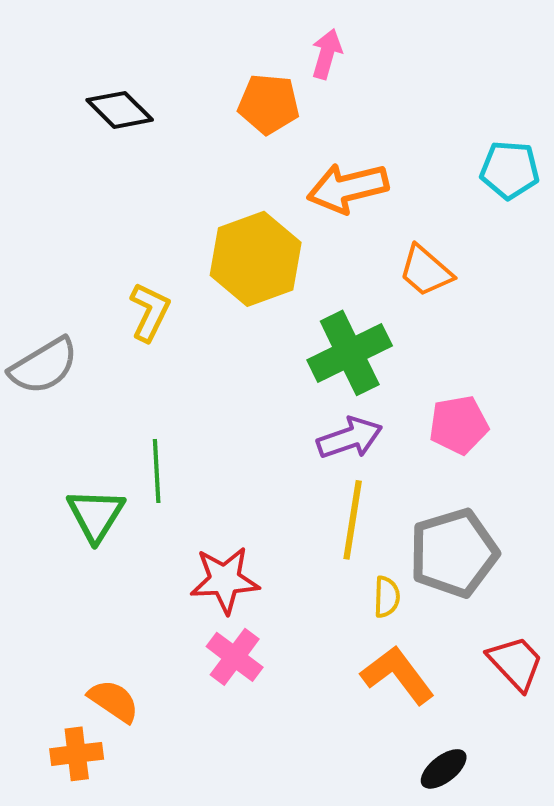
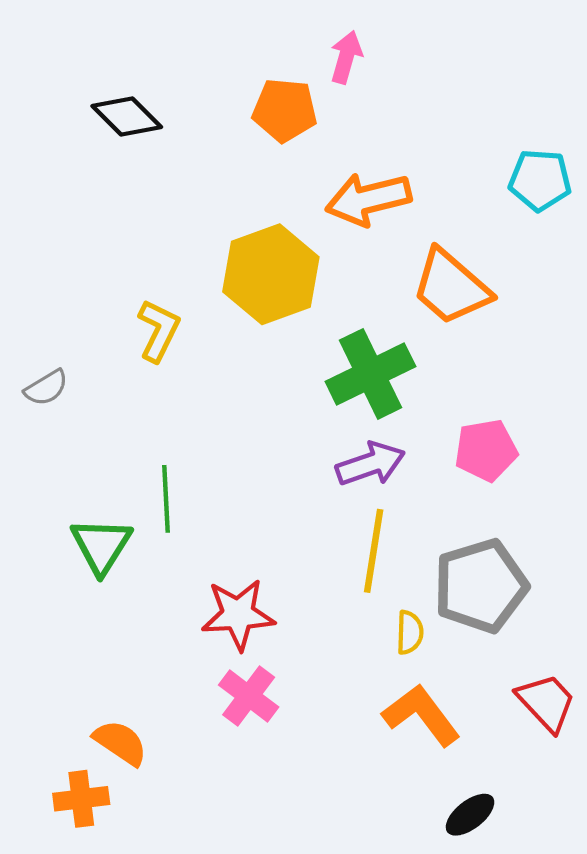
orange trapezoid: (426, 271) -> (451, 287), size x1.4
gray semicircle: (44, 366) -> (46, 388), size x0.6

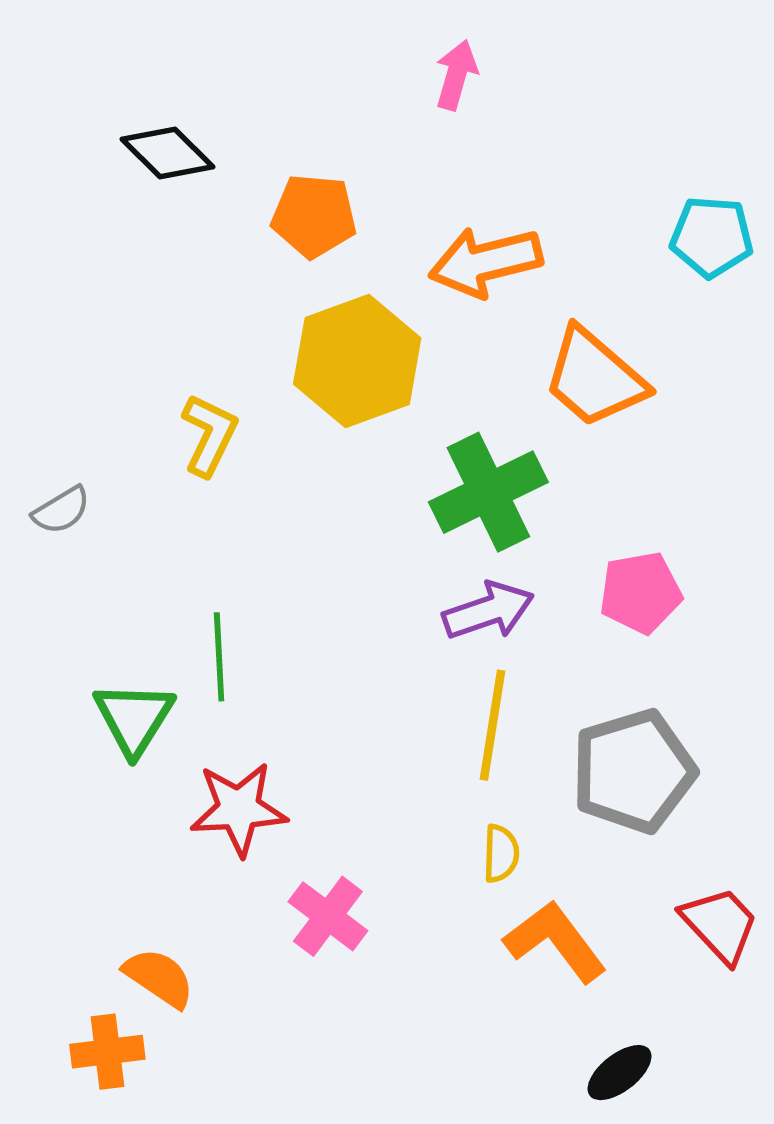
orange pentagon: (285, 110) -> (314, 216), moved
red star: (238, 614) -> (239, 809), moved
yellow semicircle: (410, 632) -> (501, 854), moved

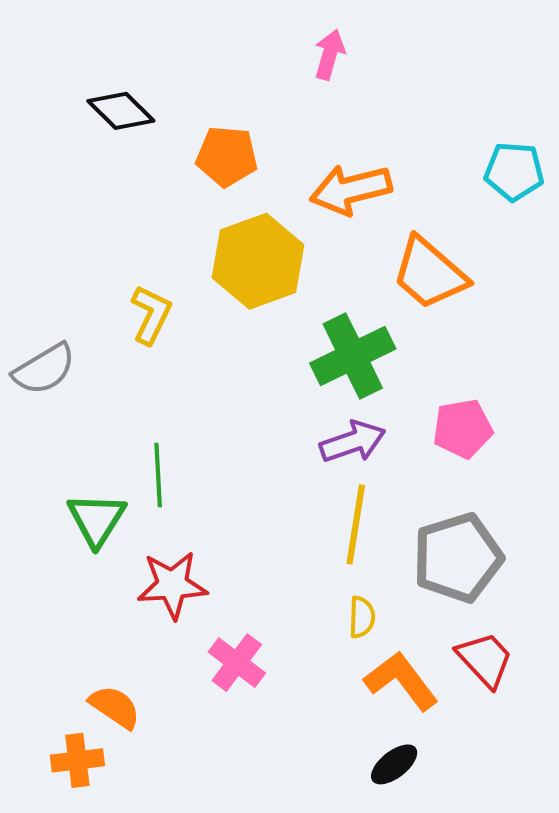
gray semicircle: (61, 510) -> (44, 369), size x1.5
red trapezoid: (720, 925) -> (485, 660), moved
black ellipse: (620, 1073) -> (394, 764), moved

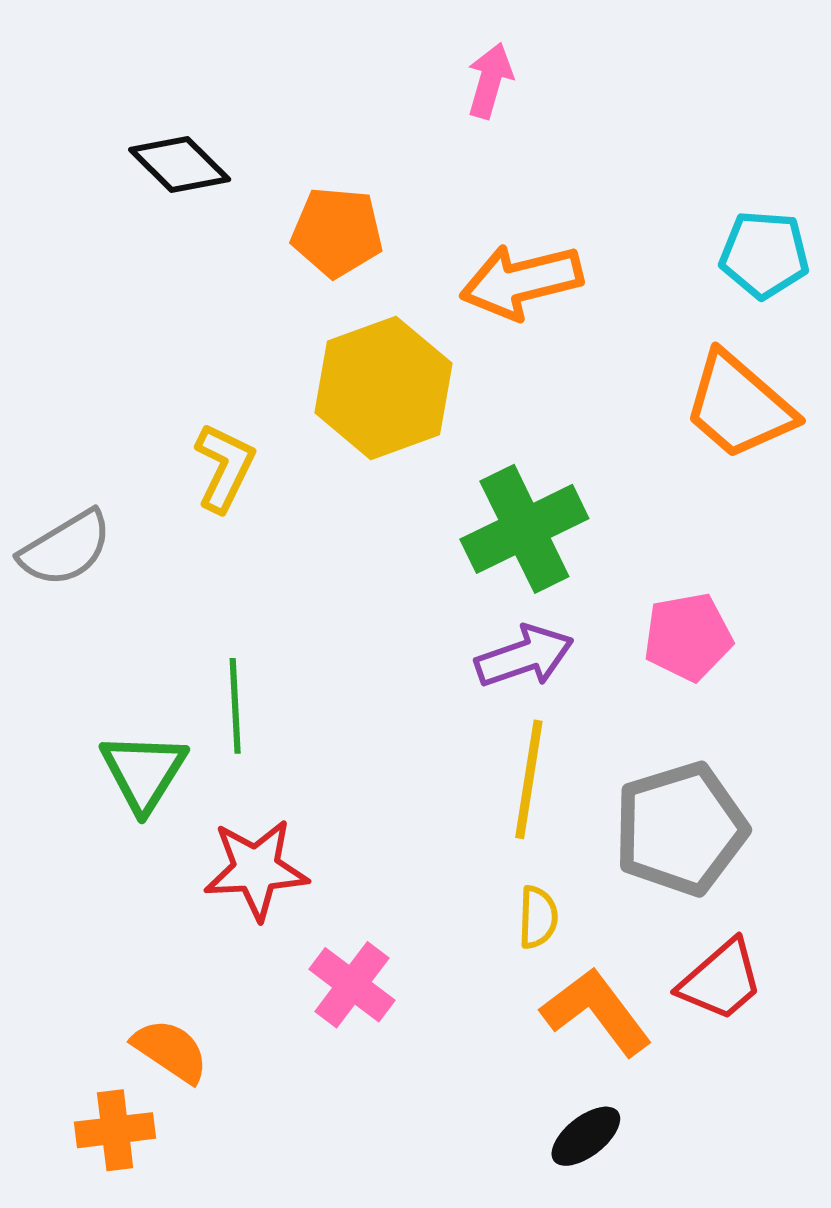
orange trapezoid: (429, 273) -> (739, 406), moved
red trapezoid: (485, 660) -> (721, 980), turned 92

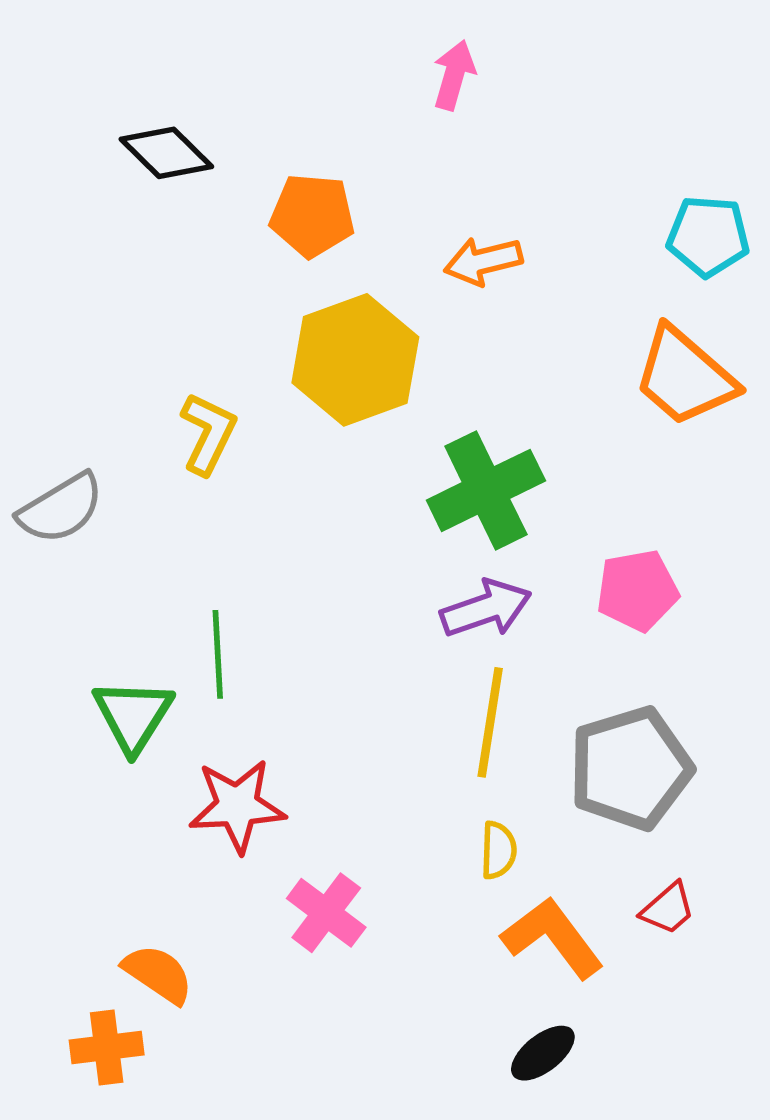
orange arrow: (521, 281) -> (483, 261), size x0.7
red trapezoid: (721, 980) -> (668, 909), size x0.7

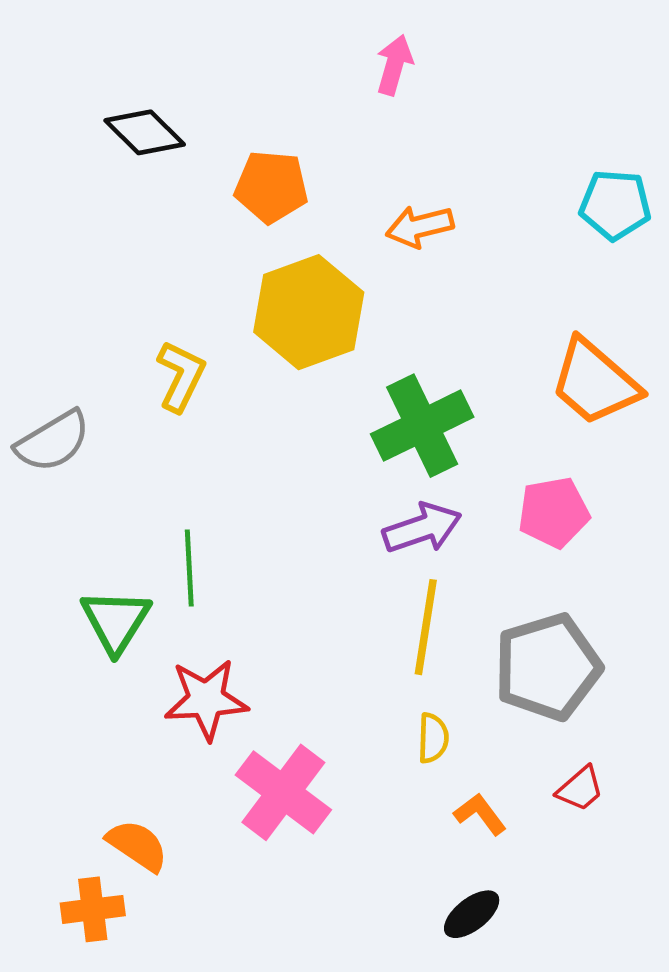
orange trapezoid: (685, 377) -> (595, 382), moved
pink cross: (326, 913) -> (283, 792), size x1.4
orange L-shape: (553, 938) -> (480, 814), size x0.6

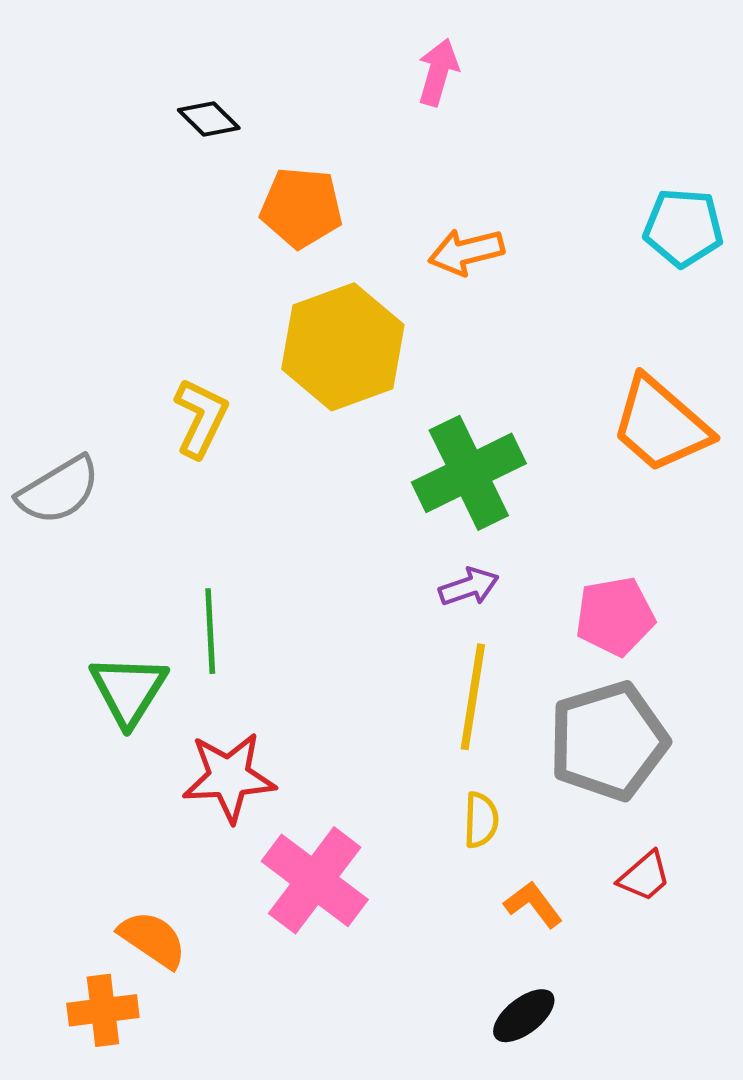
black diamond: (145, 132) -> (209, 119), moved, size x0.7
pink pentagon: (554, 512) -> (615, 616), moved
purple arrow: (422, 528) -> (469, 587), size x0.7

